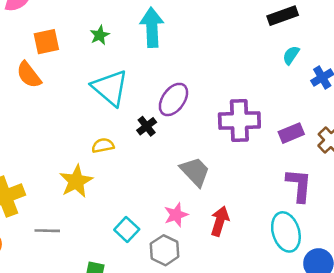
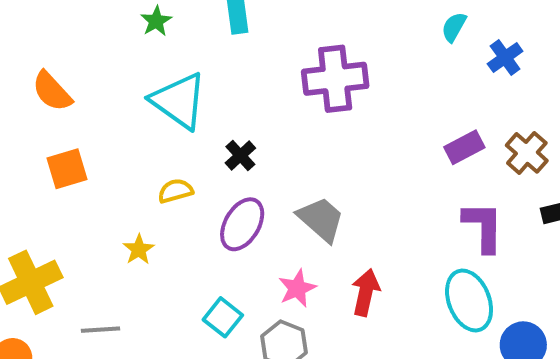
orange square: (46, 42) -> (67, 169), moved
purple ellipse: (173, 99) -> (242, 224), moved
purple cross: (239, 120) -> (335, 79), moved
yellow star: (76, 181) -> (139, 249), size x0.6

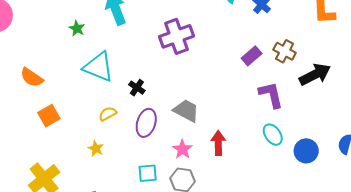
cyan ellipse: (469, 300) -> (273, 135), size x0.7
cyan square: (223, 317) -> (148, 173), turned -30

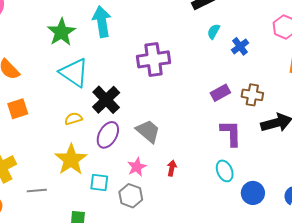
green star: (77, 28) -> (61, 32), size x1.8
brown cross: (285, 51) -> (252, 95), turned -30
black cross: (137, 88) -> (106, 100), size x1.8
red arrow: (218, 143) -> (172, 168), size x0.7
yellow star: (96, 149) -> (71, 160), moved, size x2.0

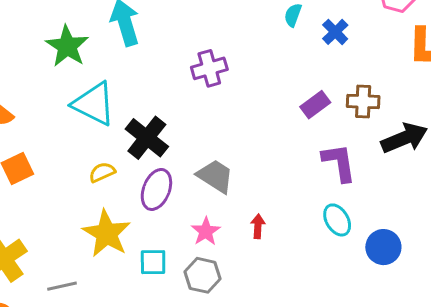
purple cross: (154, 59) -> (209, 68), size x0.7

